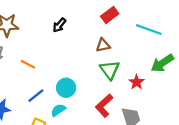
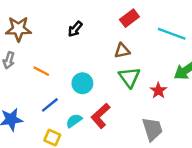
cyan circle: (66, 88) -> (82, 83), moved
red L-shape: (104, 106) -> (101, 116), moved

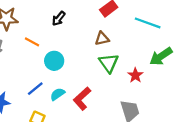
orange line: (41, 71) -> (32, 42), moved
cyan circle: (82, 83) -> (54, 61), moved
cyan semicircle: (74, 121) -> (58, 94), moved

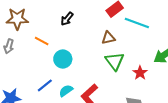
cyan line: (148, 23) -> (137, 23), moved

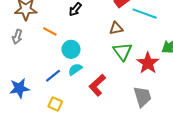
red star: (140, 73) -> (148, 63), size x1.5
cyan semicircle: (66, 91) -> (75, 69), moved

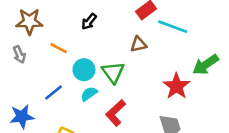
gray arrow: (17, 37) -> (19, 54), turned -40
green triangle: (123, 51) -> (113, 72), moved
blue line: (53, 76) -> (53, 93), moved

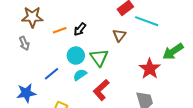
black arrow: (89, 22) -> (80, 29), moved
brown triangle: (138, 44) -> (119, 35), turned -40
orange line: (59, 48) -> (60, 30), moved, turned -48

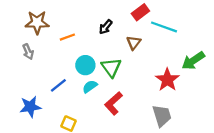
black arrow: (80, 29) -> (106, 27), moved

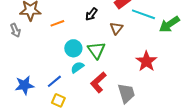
gray arrow: (28, 52) -> (15, 30), moved
green arrow: (193, 61) -> (169, 24), moved
blue line: (58, 85) -> (54, 81), moved
gray trapezoid: (162, 116) -> (126, 93), moved

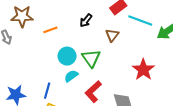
blue line: (54, 81) -> (47, 91), turned -35

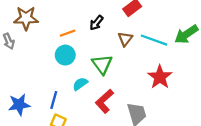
cyan line: (140, 21) -> (154, 40), moved
orange line: (50, 30) -> (68, 33), moved
cyan circle: (67, 56) -> (65, 55), moved

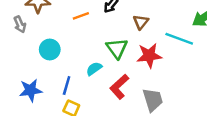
cyan line: (154, 40) -> (179, 39), moved
cyan circle: (65, 55) -> (50, 50), moved
red star: (160, 77) -> (149, 55), moved, turned 30

